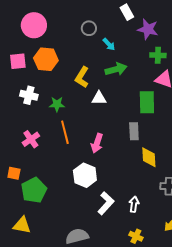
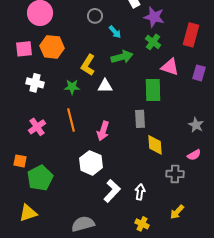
green cross: (158, 55) -> (153, 42), moved, turned 35
green star: (57, 104) -> (72, 87), moved
yellow triangle: (22, 225) -> (28, 213), turned -30

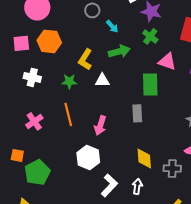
yellow diamond: (155, 145) -> (144, 158), moved

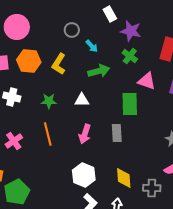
yellow L-shape: (85, 59) -> (59, 64), moved
pink arrow: (100, 125) -> (85, 134), moved
white hexagon: (88, 157) -> (84, 175), moved

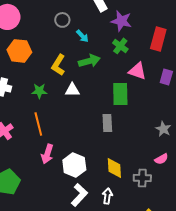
yellow L-shape: (59, 64) -> (58, 65), moved
pink arrow: (85, 134) -> (47, 154), moved

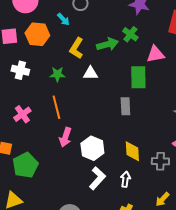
cyan arrow: (82, 36) -> (63, 19), moved
green cross: (120, 46) -> (130, 34), moved
pink triangle: (137, 71) -> (155, 54), turned -30

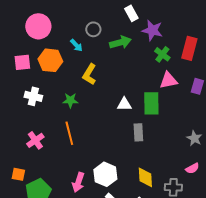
green cross: (130, 34) -> (162, 54), moved
green arrow: (107, 44) -> (120, 42), moved
white triangle: (90, 73) -> (124, 104), moved
pink arrow: (65, 137) -> (78, 182), moved

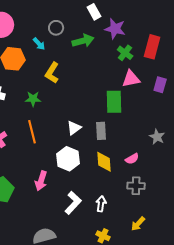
white triangle: (124, 104) -> (74, 128), moved, turned -35
pink semicircle: (192, 168) -> (132, 159), moved
white hexagon: (105, 174) -> (68, 159), moved
yellow diamond: (145, 177) -> (104, 162), moved

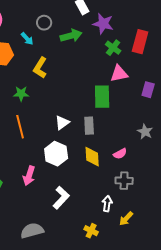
purple rectangle: (160, 85) -> (148, 90), moved
white arrow: (101, 204) -> (107, 204), moved

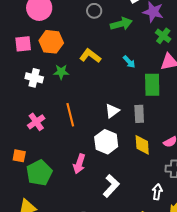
cyan arrow: (27, 39) -> (129, 62), moved
yellow L-shape: (40, 68) -> (90, 56), turned 95
green star: (21, 94) -> (61, 72), moved

